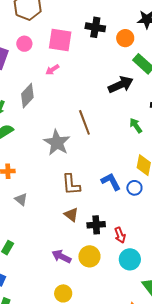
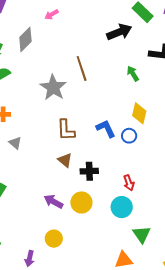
red arrow: (120, 235) -> (129, 183), moved

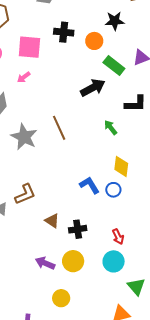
gray star: (53, 87) -> (24, 137), moved
brown L-shape: (66, 130) -> (25, 194), moved, turned -105
yellow circle: (54, 239) -> (61, 298), moved

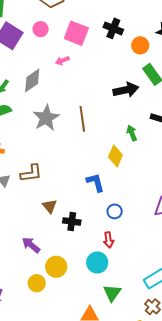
yellow diamond: (121, 166) -> (115, 156), moved
blue circle: (113, 190) -> (115, 211), moved
yellow circle: (73, 261) -> (56, 267), moved

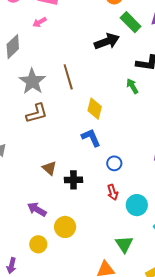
green arrow: (132, 133) -> (132, 86), moved
yellow diamond: (115, 156) -> (95, 109), moved
brown L-shape: (31, 173) -> (37, 113), moved
cyan circle: (97, 262) -> (137, 205), moved
yellow circle: (37, 283) -> (38, 244), moved

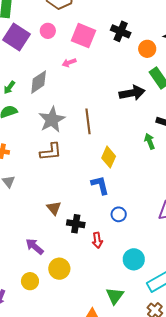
red arrow: (113, 192) -> (97, 240), moved

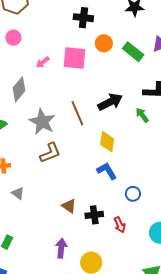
pink square: (84, 36) -> (74, 58), moved
orange circle: (147, 49) -> (104, 43), moved
black arrow: (132, 93) -> (110, 102), moved
purple arrow: (35, 246) -> (61, 248), turned 72

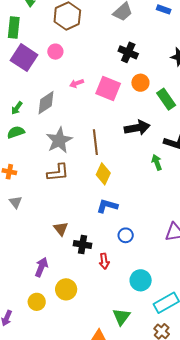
black arrow: (110, 102) -> (137, 128), moved
yellow diamond: (107, 142) -> (103, 174), moved
blue L-shape: (107, 171) -> (107, 206), turned -60

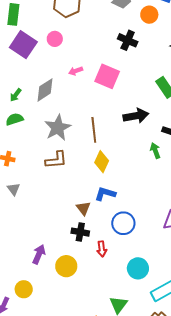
orange circle: (140, 83) -> (149, 15), moved
brown triangle: (61, 229) -> (83, 208), moved
blue circle: (126, 235) -> (123, 223), size x1.5
yellow circle: (66, 289) -> (66, 266), moved
yellow circle: (37, 302) -> (24, 289), moved

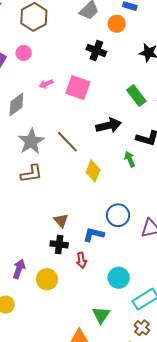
brown line: (94, 130) -> (67, 142), turned -35
yellow diamond: (102, 162) -> (93, 171), moved
blue L-shape: (105, 194) -> (94, 234), moved
blue circle: (123, 223) -> (118, 215), moved

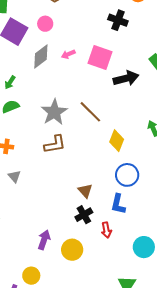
gray diamond: (16, 104) -> (41, 56), moved
black arrow: (109, 125) -> (126, 78), moved
blue circle: (118, 215) -> (127, 175), moved
blue L-shape: (94, 234) -> (118, 204), turned -90
black cross: (59, 244) -> (84, 215), turned -36

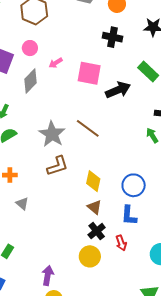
black cross: (118, 20) -> (113, 37), moved
pink arrow: (68, 54) -> (56, 63), moved
yellow diamond: (117, 141) -> (93, 181), moved
purple arrow: (44, 240) -> (48, 275), moved
yellow circle: (72, 250) -> (90, 256), moved

